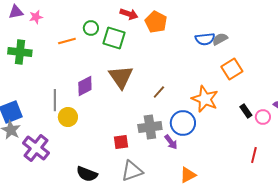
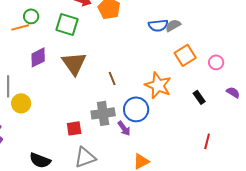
green circle: (91, 28) -> (31, 16), moved
purple diamond: (85, 86) -> (38, 57), moved
brown line: (159, 92) -> (112, 78), turned -64
pink circle: (263, 117) -> (216, 62), moved

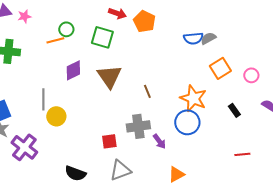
blue circle: (136, 109) -> (187, 122), moved
red line: (207, 141) -> (242, 154), turned 70

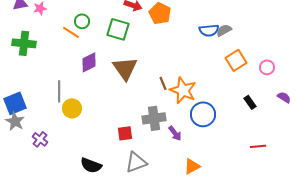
orange line: (55, 40) -> (71, 32), turned 48
orange star: (193, 98) -> (183, 90), moved
purple cross: (24, 147) -> (40, 139), size x0.6

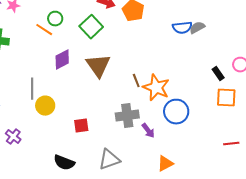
green square: (118, 29) -> (91, 27), turned 30
orange square: (236, 60) -> (226, 98), moved, turned 35
black rectangle: (250, 102) -> (218, 74), moved
red square: (125, 133) -> (81, 126), moved

